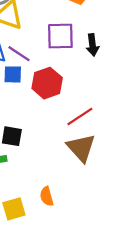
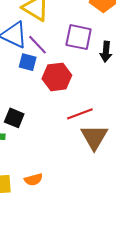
brown triangle: (81, 148) -> (94, 137), moved
orange semicircle: (47, 196) -> (33, 180), turned -102

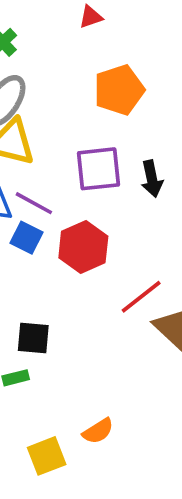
blue square: (28, 62) -> (26, 238), turned 30

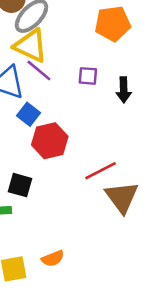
purple square: (99, 169) -> (88, 76), size x0.6
purple line: (34, 203) -> (39, 71), moved
red hexagon: (83, 247) -> (50, 141), moved

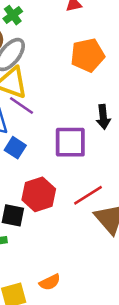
purple square: (88, 76) -> (70, 142), moved, size x1.8
red hexagon: (50, 141) -> (39, 194), moved

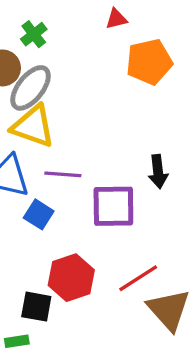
orange pentagon: (88, 55) -> (149, 62), moved
purple line: (21, 106) -> (63, 174), moved, turned -30

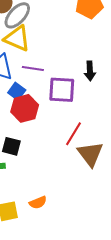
red hexagon: (71, 278) -> (25, 108), moved
red line: (138, 278) -> (73, 134), turned -30

